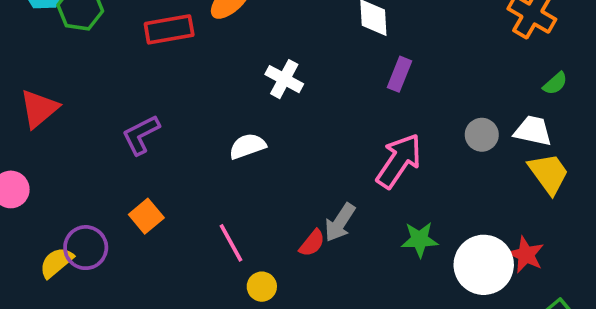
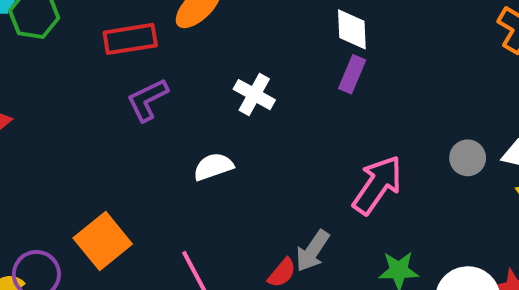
purple rectangle: (399, 74) -> (352, 74), moved
purple L-shape: (141, 135) -> (147, 100), moved
orange square: (146, 216) -> (103, 241), size x1.5

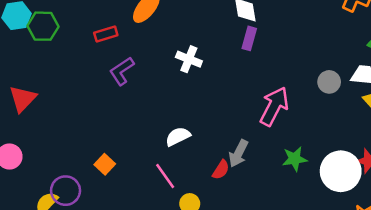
red rectangle: (130, 39) -> (106, 34), size x0.7
white semicircle: (213, 167) -> (178, 136), moved
orange square: (103, 241) -> (105, 164), size x0.6

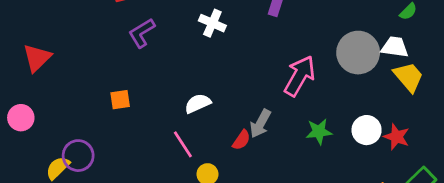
gray circle: (329, 82) -> (358, 53), size x1.8
orange square: (105, 164) -> (120, 100), moved, turned 36
white circle: (341, 171) -> (367, 130), moved, size x0.7

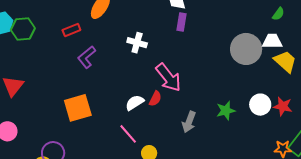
pink arrow: (300, 76) -> (168, 78), moved, turned 120
orange square: (120, 100) -> (78, 108), size x1.8
gray arrow: (260, 124) -> (189, 122), moved
red semicircle: (241, 140) -> (155, 99), moved

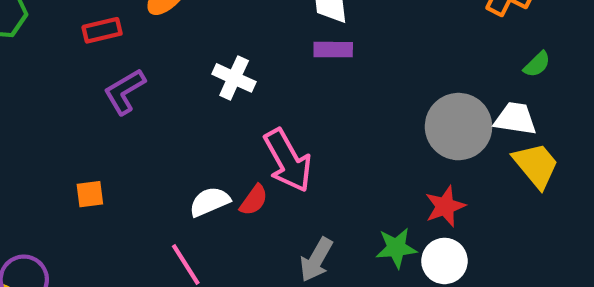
purple rectangle: (181, 22) -> (333, 50), turned 72
white circle: (260, 105) -> (444, 261), moved
red star: (283, 106) -> (445, 206), moved, turned 30
orange square: (78, 108) -> (90, 194), size x0.5

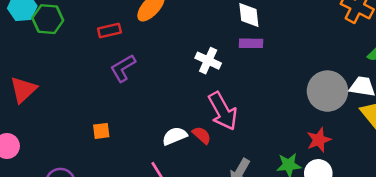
white cross: (234, 78) -> (208, 61), moved
red semicircle: (254, 200) -> (202, 135), turned -84

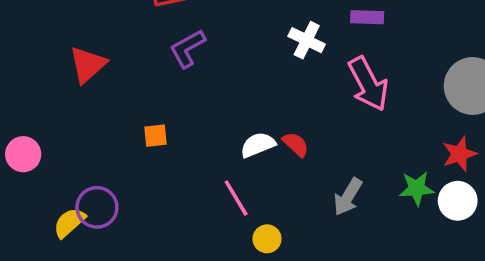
red triangle: (23, 90) -> (88, 65), moved
pink arrow: (223, 111) -> (368, 84), moved

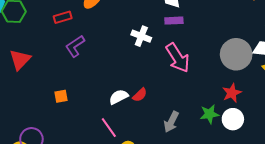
red semicircle: (296, 144) -> (140, 95), turned 98

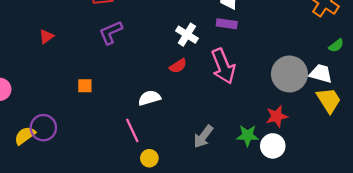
red triangle: (20, 60) -> (46, 36), size x0.6
red semicircle: (140, 95) -> (178, 66), moved

